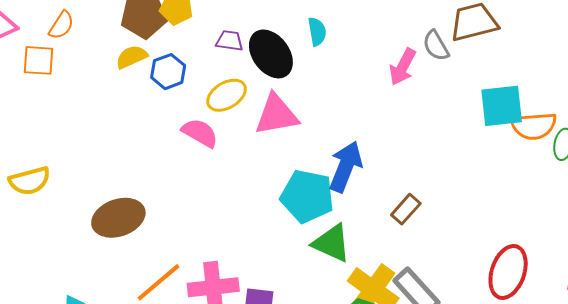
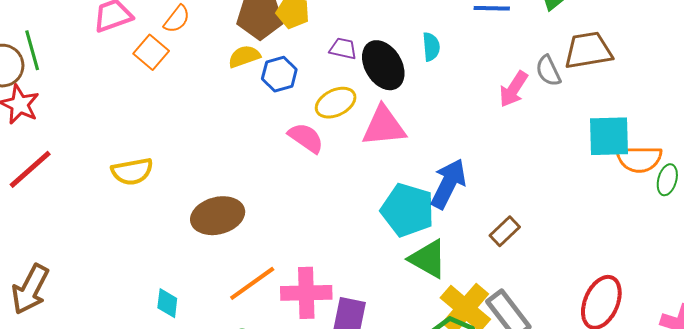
orange square: (39, 60) -> (151, 52), turned 32

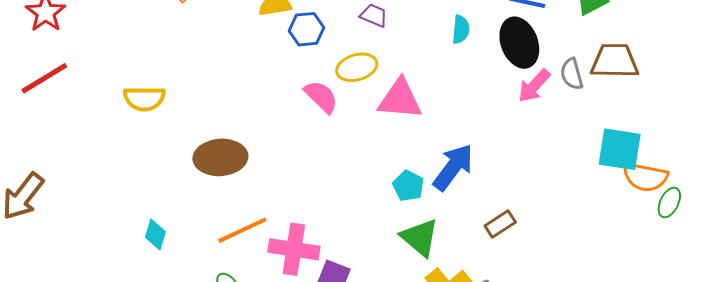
black ellipse: (383, 65) -> (519, 43), moved
cyan pentagon: (408, 210) -> (408, 186), size x0.6

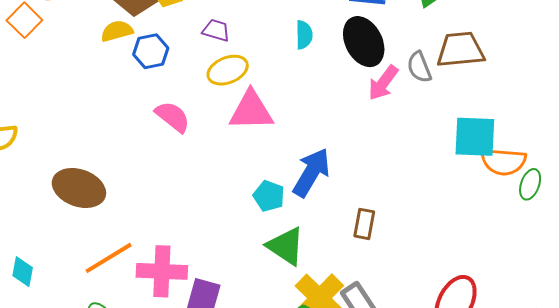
yellow ellipse: (357, 67) -> (228, 70), moved
brown ellipse: (220, 157) -> (79, 188), turned 30
brown rectangle: (500, 224) -> (364, 224), turned -40

